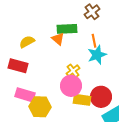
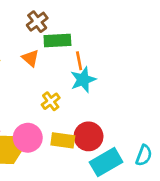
brown cross: (92, 12) -> (37, 22), moved
green rectangle: (67, 29) -> (57, 41), moved
pink circle: (71, 86) -> (28, 138), moved

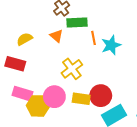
cyan star: (83, 80) -> (111, 45), moved
yellow cross: (51, 101) -> (72, 69), size x1.5

